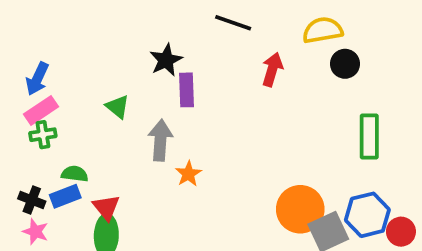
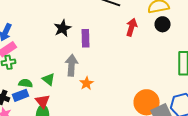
black star: (166, 60) -> (63, 28), moved
black circle: (345, 64) -> (163, 24), moved
green triangle: (117, 107) -> (49, 79), moved

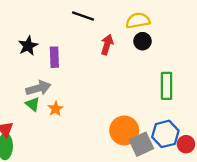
gray arrow: (72, 65) -> (38, 88), turned 70
green triangle: (49, 79) -> (33, 104), moved

